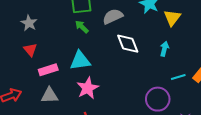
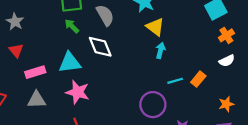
gray semicircle: (113, 16) -> (105, 15), turned 84
yellow triangle: (172, 18) -> (155, 27), moved, turned -30
white diamond: (128, 44) -> (100, 47), moved
pink star: (88, 88) -> (78, 92), turned -30

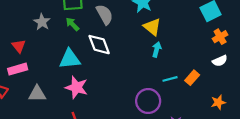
gray star: (15, 22) -> (42, 22), moved
pink rectangle: (35, 72) -> (18, 69), moved

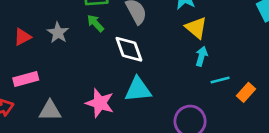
gray star: (42, 22) -> (58, 33), moved
red triangle: (19, 46) -> (22, 37), moved, turned 40
cyan triangle: (70, 59) -> (138, 90), moved
cyan line: (170, 79) -> (220, 80), moved

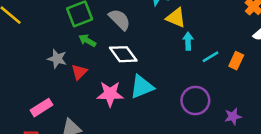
red triangle: (22, 37) -> (79, 72), moved
pink star: (100, 103) -> (110, 94), moved

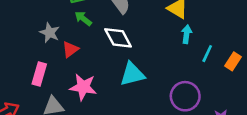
cyan line: (210, 57) -> (207, 54), turned -42
pink star: (110, 94) -> (83, 87), moved
pink rectangle: (42, 108) -> (39, 74), moved, turned -50

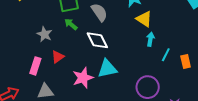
red triangle: (70, 49) -> (58, 57), moved
orange rectangle: (233, 61) -> (186, 61), turned -48
pink star: (83, 87) -> (83, 78), moved, turned -30

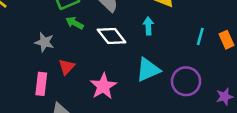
cyan arrow: (150, 39) -> (148, 26), moved
cyan triangle: (107, 69) -> (148, 70), moved

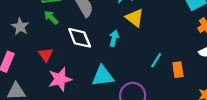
red triangle: (67, 67) -> (46, 55), moved, turned -35

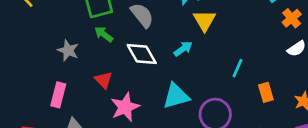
yellow triangle: (135, 18) -> (204, 21), turned 30
cyan arrow: (114, 38) -> (183, 49), turned 49
orange rectangle: (178, 70) -> (266, 92), moved

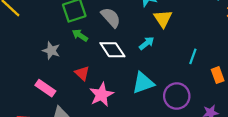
pink rectangle: (58, 95) -> (45, 88), turned -66

